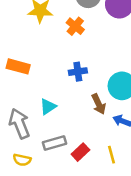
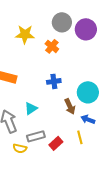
yellow line: (112, 155) -> (80, 137), moved
yellow semicircle: (22, 160) -> (20, 148), moved

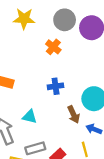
yellow star: (25, 34) -> (24, 19), moved
cyan triangle: (31, 108) -> (30, 117), turned 48

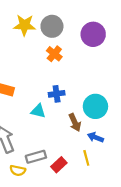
gray circle: (65, 20) -> (52, 26), moved
cyan triangle: (30, 117) -> (38, 111), moved

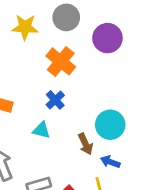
gray circle: (52, 26) -> (66, 17), moved
orange cross: (54, 54) -> (61, 61), size x1.5
blue cross: (57, 94) -> (55, 100), moved, turned -35

